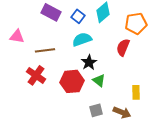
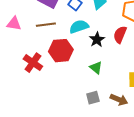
brown line: (45, 50) -> (46, 25), moved
black star: (89, 62) -> (97, 40), moved
red hexagon: (72, 81) -> (61, 51), moved

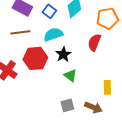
black star: (97, 40) -> (63, 54), moved

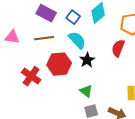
cyan semicircle: (53, 34) -> (77, 40), turned 66
green triangle: (70, 75) -> (86, 91), moved

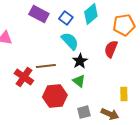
brown line: (44, 38) -> (46, 66), moved
red hexagon: (59, 64) -> (55, 96), moved
green triangle: (86, 91) -> (79, 81), moved

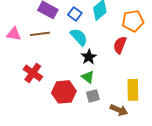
brown line: (46, 66) -> (40, 34), moved
yellow rectangle: (124, 94) -> (133, 90), size x1.5
gray square: (84, 112) -> (93, 96), moved

